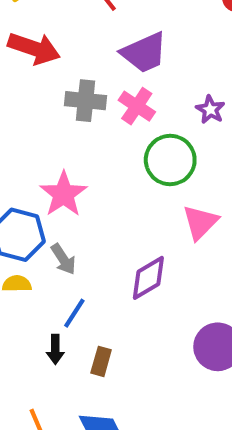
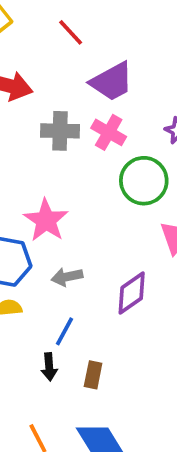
gray arrow: (63, 259) -> (67, 277), moved, turned 116

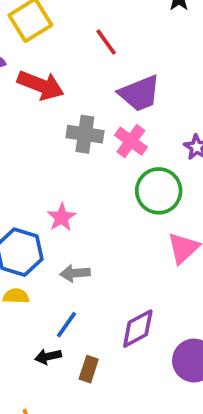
pink star: (46, 220) -> (61, 217), size x0.7
purple diamond: (132, 293) -> (138, 329), moved
black arrow: (49, 367) -> (48, 356), turned 75

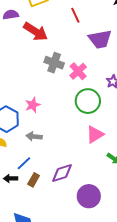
purple trapezoid: (139, 93) -> (100, 39), moved
brown rectangle: (89, 369) -> (34, 180), moved

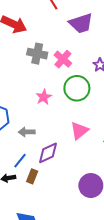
pink star: (33, 105) -> (44, 97), moved
pink triangle: (95, 134) -> (79, 131), moved
purple diamond: (62, 173) -> (48, 153), moved

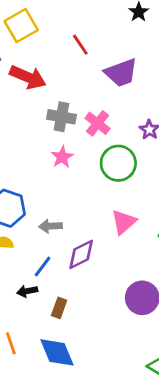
pink star: (44, 97) -> (62, 157), moved
brown rectangle: (32, 176) -> (59, 308), moved

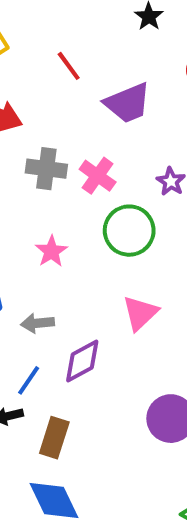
pink star: (62, 157) -> (51, 251), moved
brown rectangle: (59, 308) -> (54, 438), size x1.4

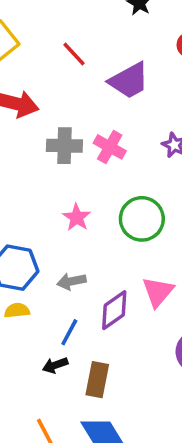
green circle: (129, 231) -> (142, 219), moved
pink triangle: (140, 313) -> (158, 292), moved

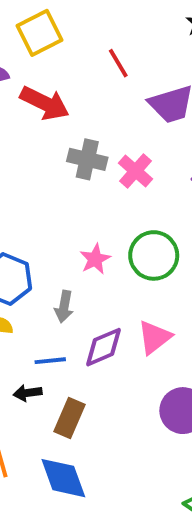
pink star: (77, 217) -> (95, 259), moved
gray arrow: (71, 281) -> (64, 307), turned -80
blue line: (69, 332) -> (50, 361), turned 44

